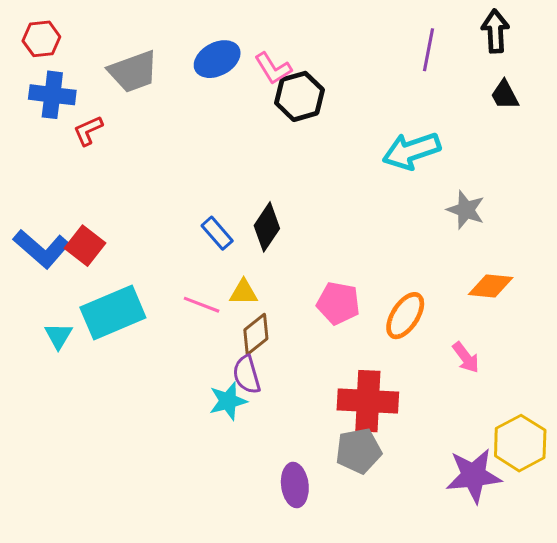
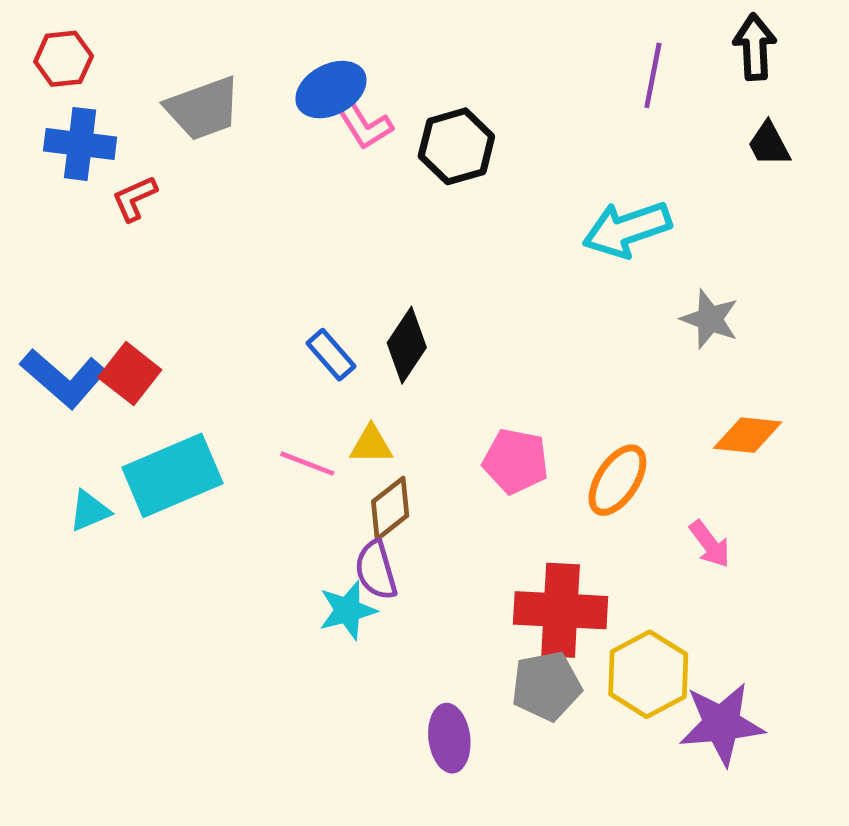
pink L-shape: (273, 68) -> (364, 125), moved
cyan triangle: (59, 336) -> (90, 511), turned 36
yellow hexagon: (520, 443) -> (648, 674), moved

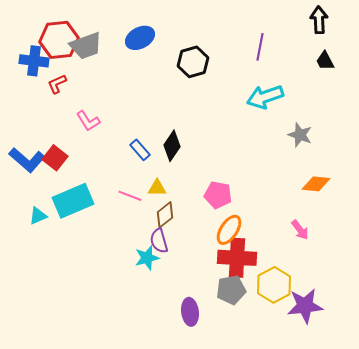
red hexagon: (64, 59) -> (59, 40), moved, size x1.6
purple line: (653, 75) -> (260, 47), moved
pink L-shape: (364, 125) -> (88, 121), moved
orange ellipse: (617, 480) -> (229, 230), moved

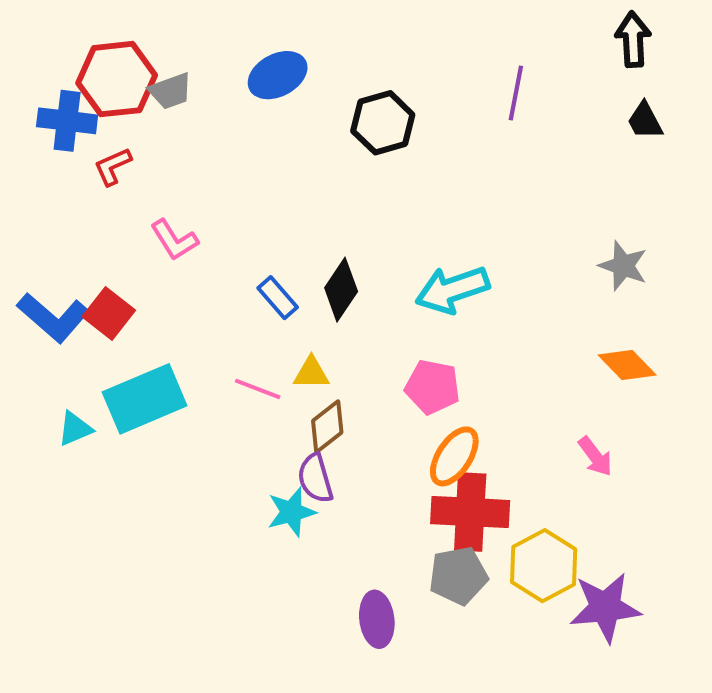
gray trapezoid: (86, 46) -> (170, 91), size x0.7
cyan arrow: (265, 97) -> (452, 290), moved
gray star: (300, 135) -> (623, 266), moved
orange diamond: (316, 184) -> (627, 365), turned 40

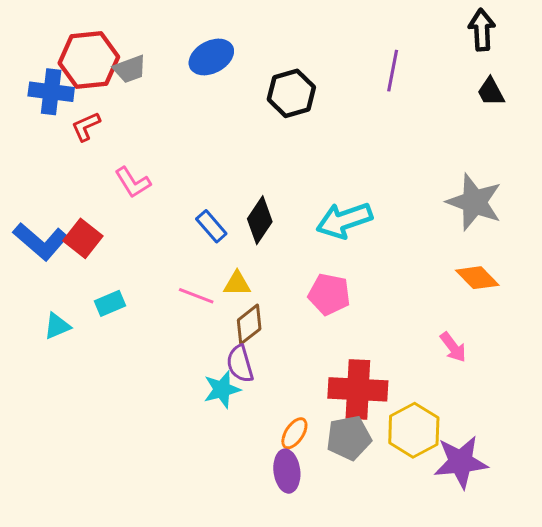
gray star: (623, 266) -> (474, 202), size x1.5
cyan rectangle: (145, 399) -> (110, 303), size x0.5
orange ellipse: (454, 456) -> (294, 433), moved, size x0.7

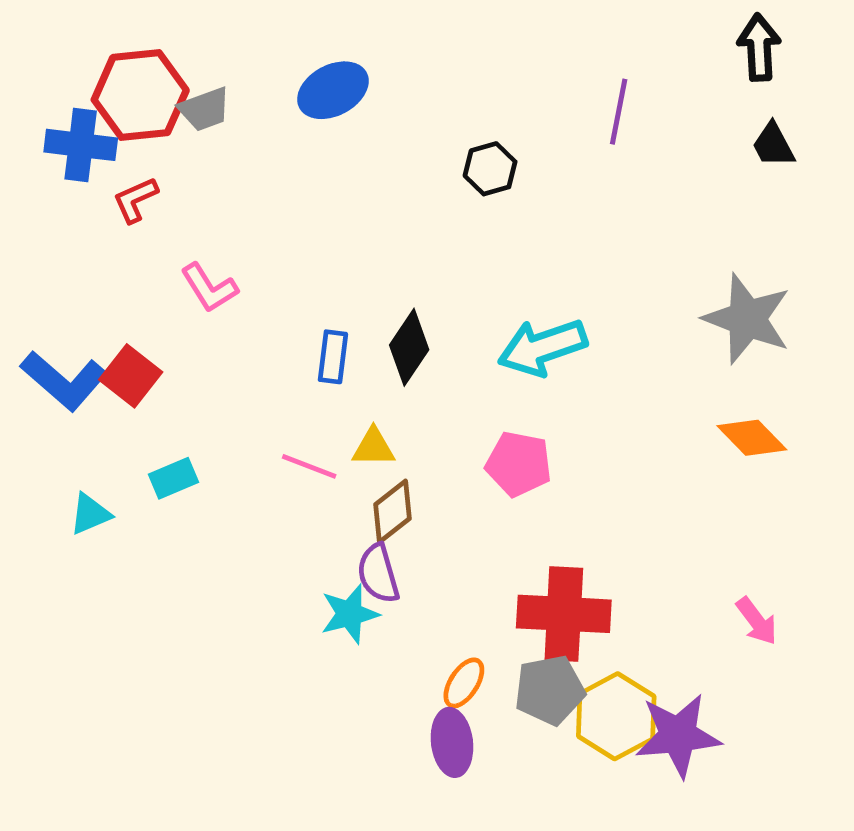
black hexagon: (291, 93) -> (490, 169), moved, size x0.7
blue rectangle: (211, 226) -> (333, 357), turned 48
pink arrow: (453, 347) -> (757, 621), moved
yellow hexagon: (414, 430) -> (616, 716), moved
purple star: (461, 462) -> (678, 735), moved

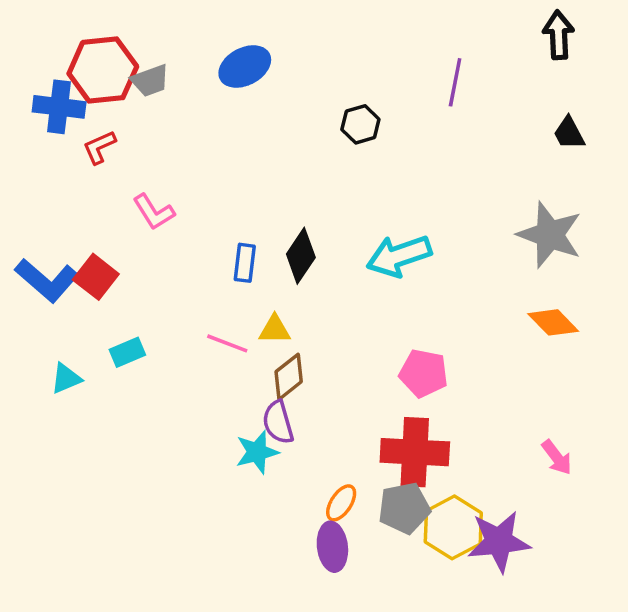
black trapezoid: (773, 145) -> (569, 133), moved
pink pentagon: (519, 464) -> (424, 373), moved

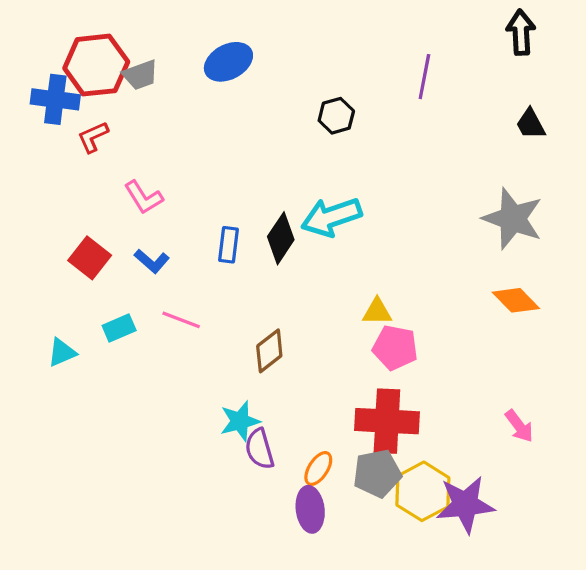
cyan arrow: (399, 256) -> (331, 217), moved
blue L-shape: (47, 280) -> (152, 261), moved, size x0.6
yellow triangle: (275, 329) -> (377, 312), moved
pink line: (227, 343) -> (181, 320), moved
purple semicircle: (278, 422) -> (260, 449), moved

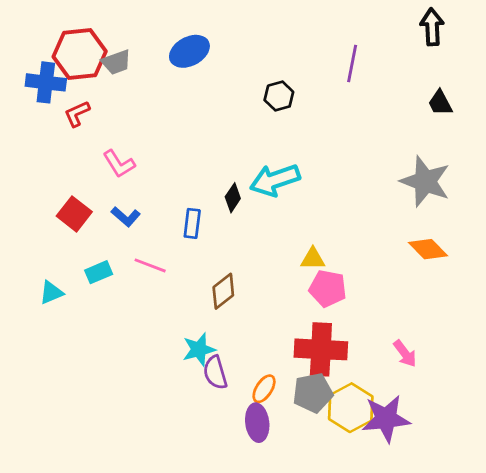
black diamond: (281, 238) -> (233, 198), size x0.7
blue rectangle: (228, 245) -> (192, 223), moved
pink arrow: (519, 426) -> (405, 354), moved

